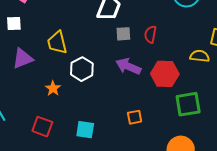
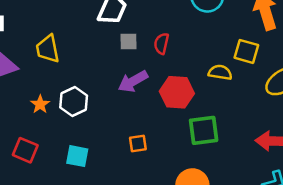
purple arrow: (128, 66) -> (133, 81), turned -55
white hexagon: (82, 69) -> (74, 102), moved

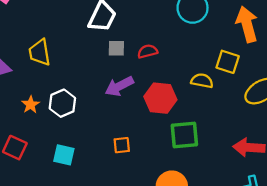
red semicircle: (161, 44) -> (147, 51), turned 60

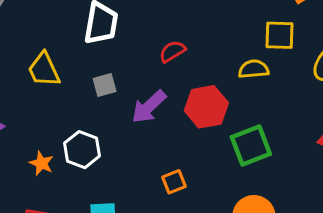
gray square: (116, 48) -> (105, 85), moved
yellow trapezoid: (40, 52) -> (44, 70), moved

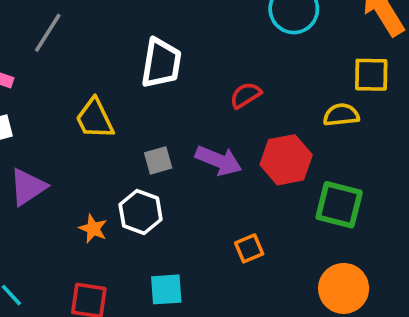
gray square: (105, 85) -> (158, 160), moved
purple arrow: (149, 107) -> (219, 161), turned -114
green square: (251, 146) -> (339, 205), turned 36

